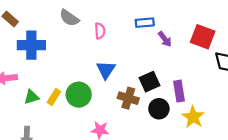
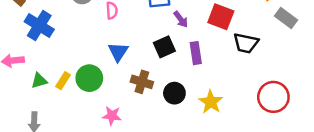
blue cross: (31, 45) -> (39, 26), turned 32
black square: (149, 82) -> (164, 47), moved
purple rectangle: (179, 91) -> (196, 53), moved

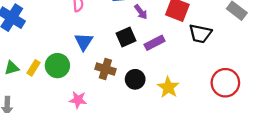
purple rectangle: (196, 53) -> (155, 43), turned 72

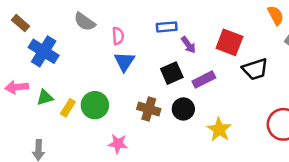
black trapezoid: (200, 34) -> (255, 69), turned -30
blue triangle: (84, 42) -> (124, 62), moved
green triangle: (12, 68) -> (45, 97), moved
black circle: (135, 79) -> (183, 109), moved

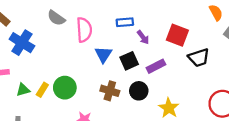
pink semicircle: (118, 36) -> (84, 30), size x1.6
blue triangle: (124, 62) -> (103, 54), moved
green triangle: (45, 97) -> (23, 90), moved

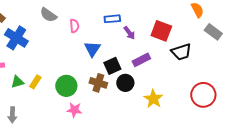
pink semicircle: (84, 30) -> (74, 26), size x0.6
black square: (129, 61) -> (112, 66), moved
green circle: (65, 88) -> (66, 86), moved

